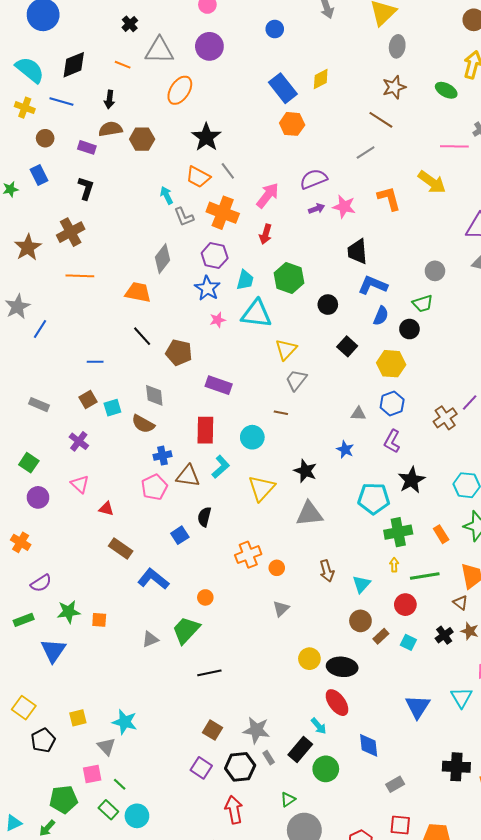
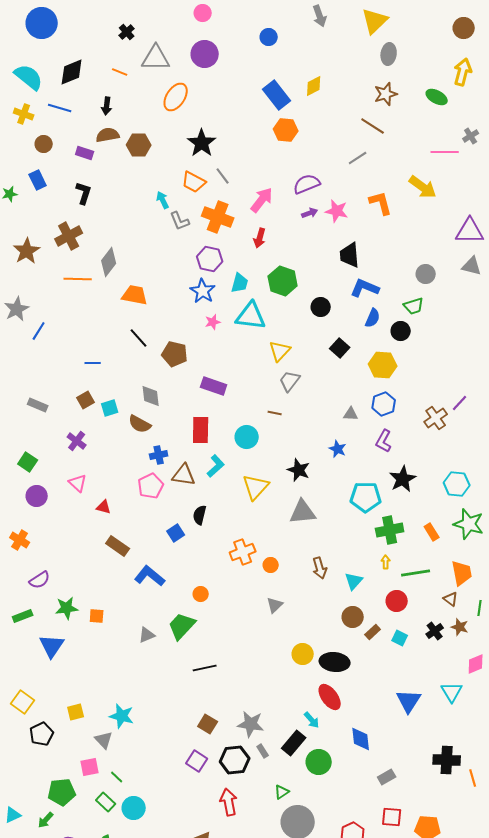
gray diamond: (162, 259) -> (109, 262), moved

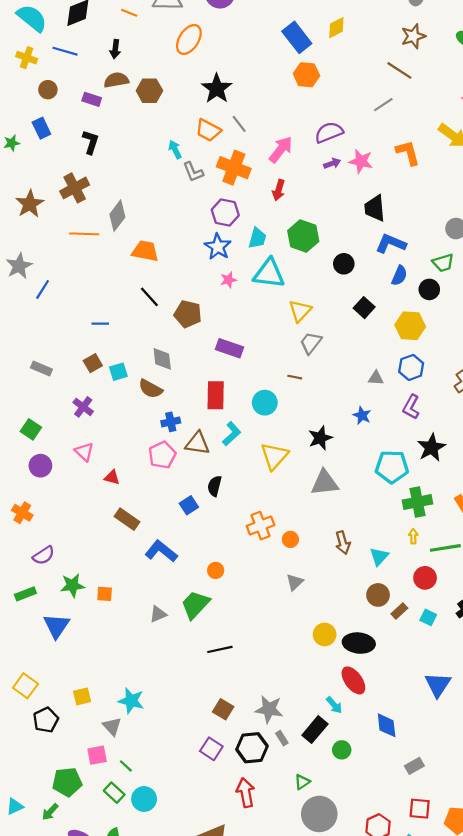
black star: (299, 470) -> (320, 438), turned 30
green circle: (319, 762) -> (342, 750), size x0.7

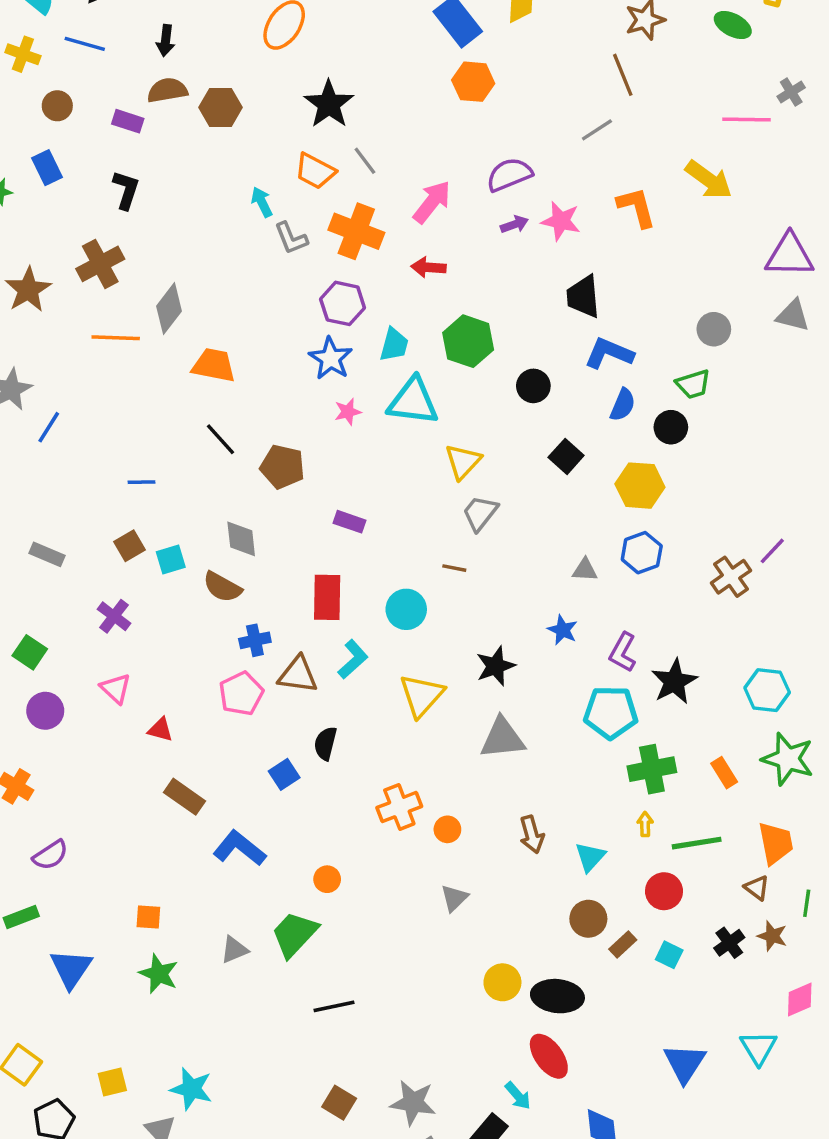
brown line: (399, 70) -> (623, 75), turned 35
red arrow: (279, 190) -> (429, 267), turned 78
purple rectangle: (230, 348) -> (349, 522), size x0.7
purple L-shape: (411, 407) -> (623, 652), moved
green star: (72, 585) -> (159, 974), moved, turned 30

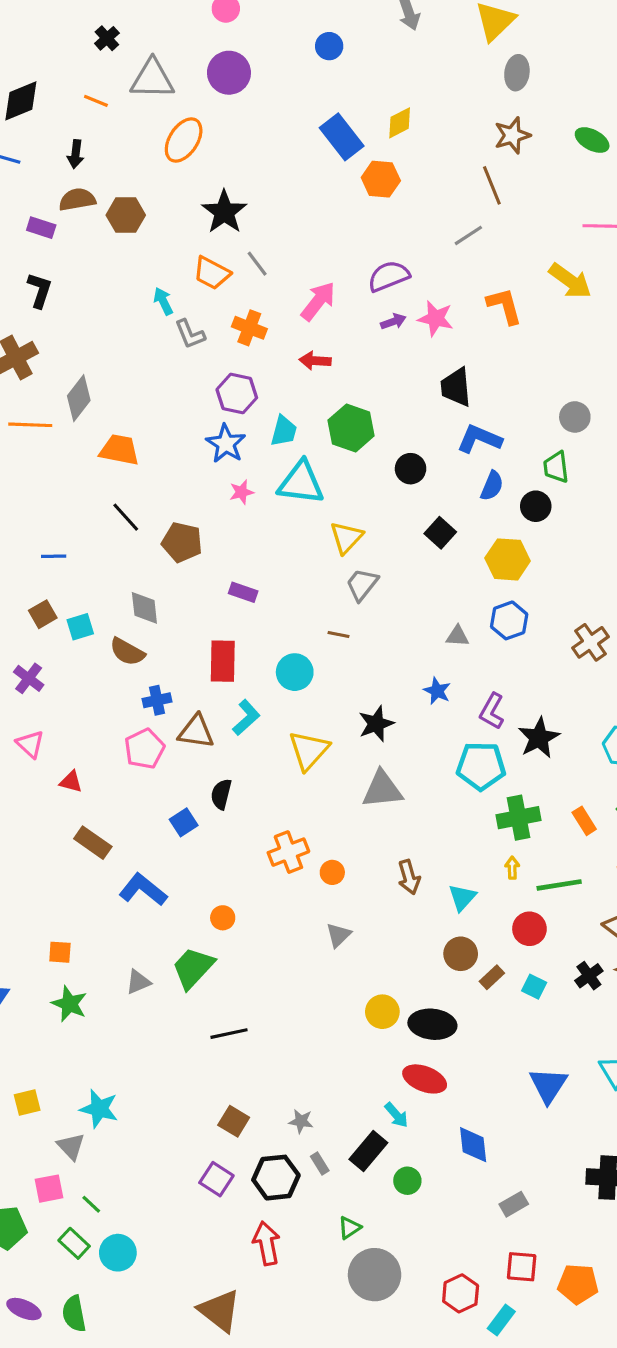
orange hexagon: (473, 82) -> (381, 179), moved
orange cross: (356, 231) -> (249, 328), size x0.7
green trapezoid: (693, 384) -> (556, 467), turned 100
red ellipse: (549, 1056) -> (425, 1079), turned -33
gray star: (413, 1103) -> (301, 1121), size x0.6

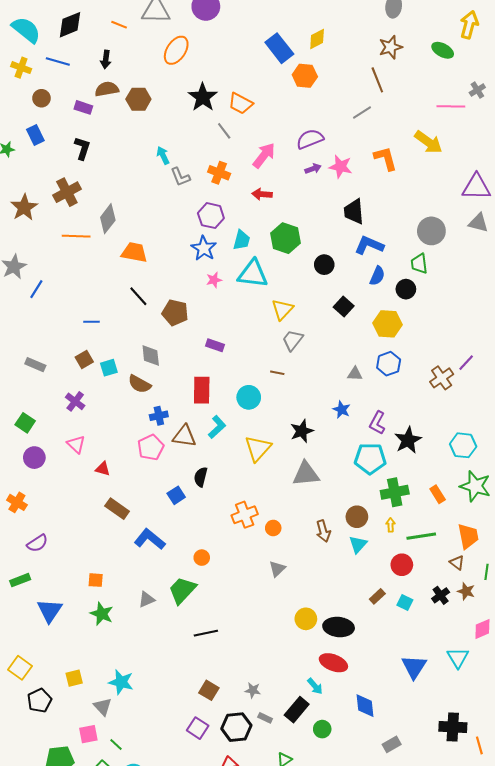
orange trapezoid: (212, 273) -> (241, 103), moved
gray circle: (575, 417) -> (431, 231), size x1.4
brown circle: (461, 954) -> (357, 517), moved
gray rectangle: (320, 1164) -> (265, 718), turned -32

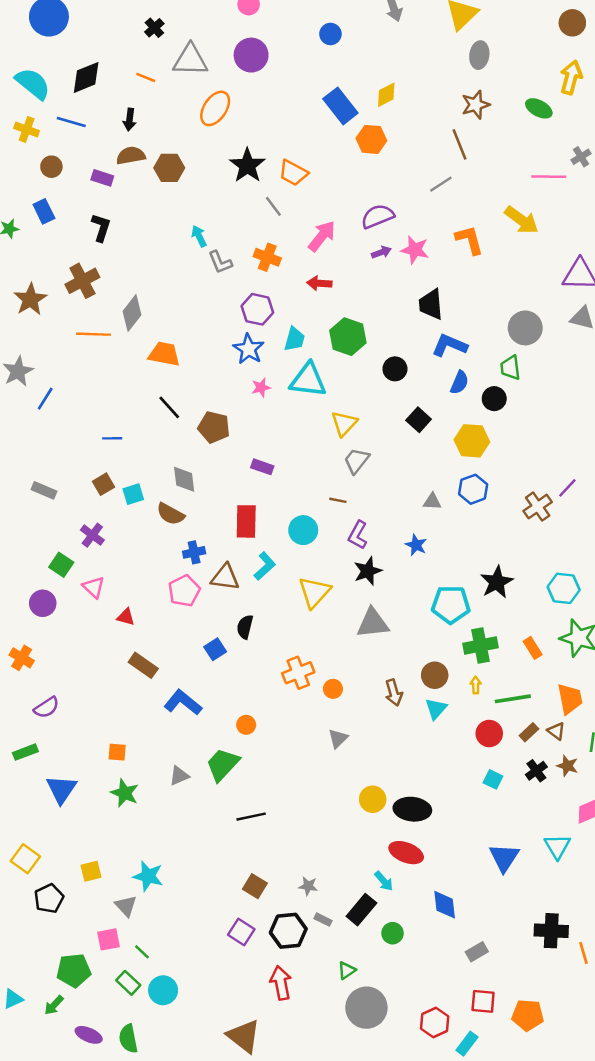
green square: (25, 423) -> (61, 565), moved
purple L-shape: (377, 423) -> (358, 535), moved
brown rectangle: (377, 596) -> (529, 732), moved

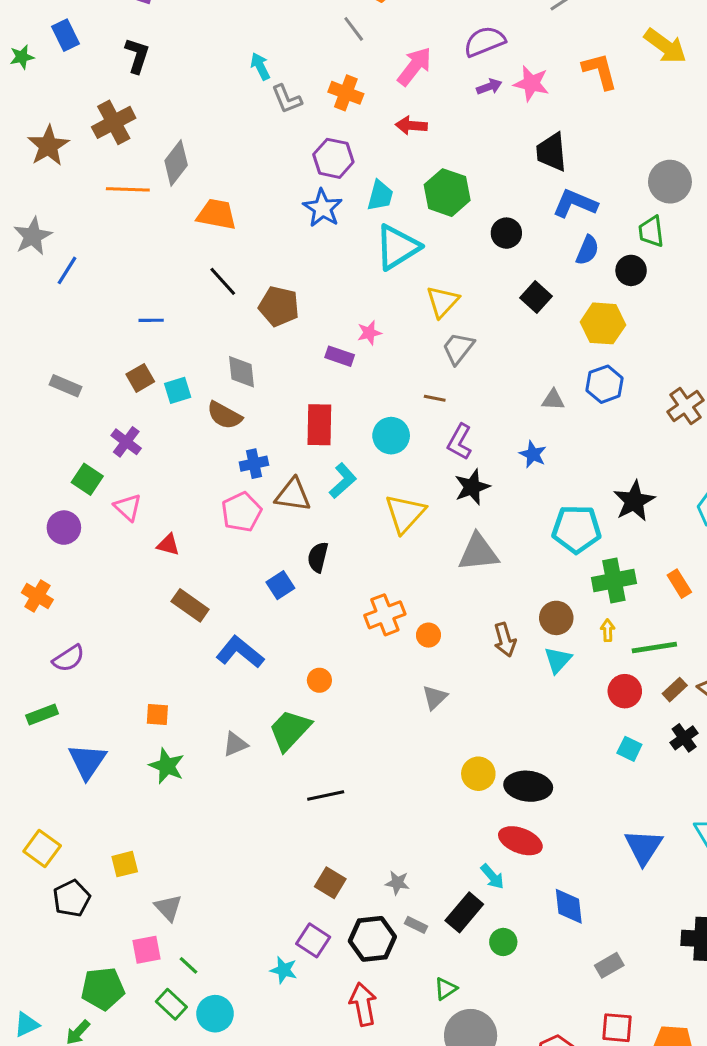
cyan triangle: (308, 380) -> (397, 247), turned -39
pink star: (261, 387) -> (369, 333), moved
cyan star: (148, 876) -> (284, 970), moved, size x0.7

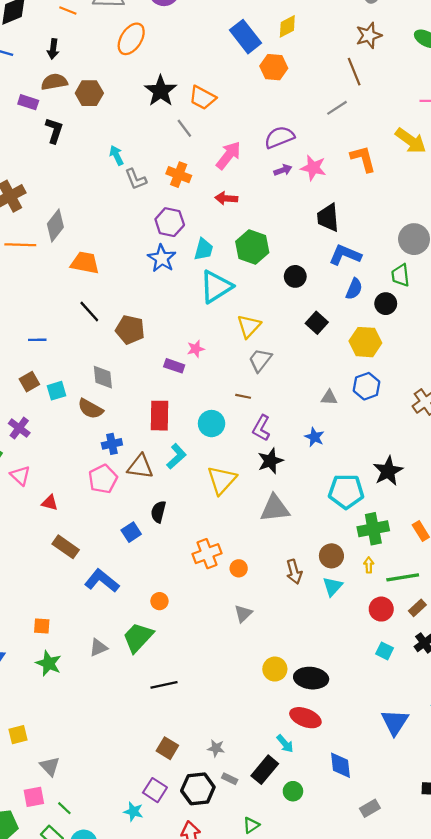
black L-shape: (137, 55) -> (54, 130), moved

